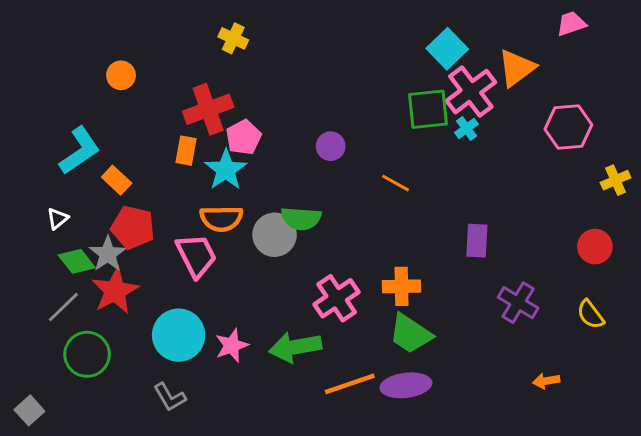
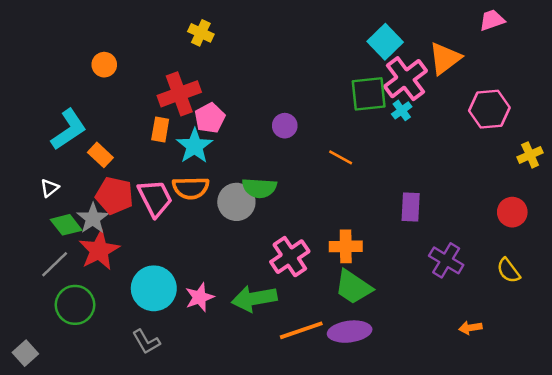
pink trapezoid: (196, 255) -> (155, 198), moved

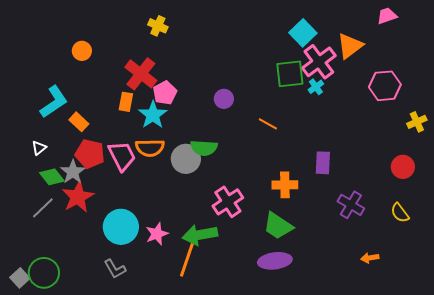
red cross: (179, 94) -> (141, 74), turned -32
orange cross: (346, 246) -> (285, 185), moved
green circle: (75, 305) -> (44, 273), moved
orange line: (301, 330) -> (187, 260), moved, turned -52

